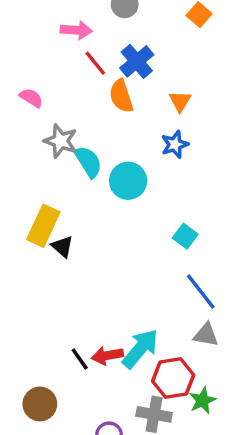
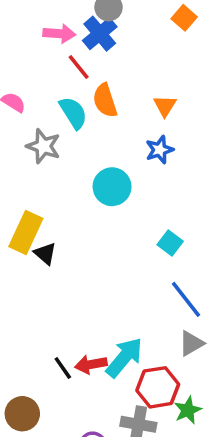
blue cross: (137, 61) -> (100, 34), moved
cyan semicircle: (88, 162) -> (73, 113), moved
gray triangle: (206, 335) -> (191, 343), turned -40

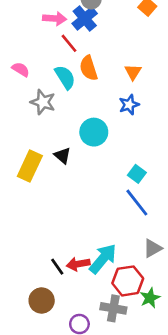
black triangle: (45, 254) -> (62, 156), moved
blue line: (186, 299) -> (137, 203), moved
brown circle: (22, 414) -> (42, 301), moved

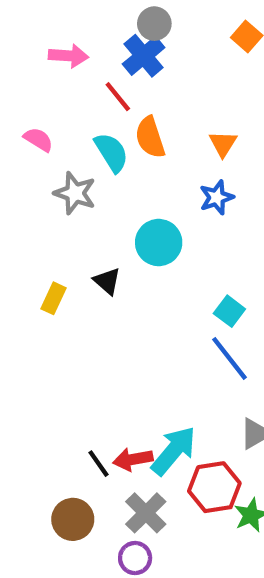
pink arrow: (55, 18) -> (68, 56), moved
yellow rectangle: (30, 166) -> (53, 298), size x0.6
gray cross: (113, 308) -> (146, 513), moved, turned 35

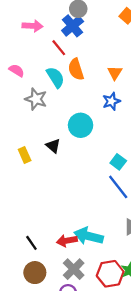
yellow rectangle: (53, 298) -> (25, 155), turned -49
cyan arrow: (174, 451) -> (89, 236), turned -116
black line: (99, 464) -> (31, 243), moved
red hexagon: (214, 487) -> (110, 274), moved

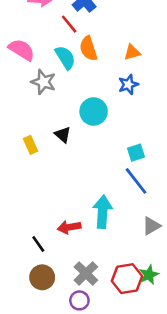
pink semicircle: (17, 70) -> (22, 50), size x1.5
orange triangle: (115, 73) -> (132, 52), turned 42
cyan square: (118, 162) -> (136, 153), turned 35
cyan arrow: (89, 236) -> (103, 212), moved, turned 80
red arrow: (67, 241) -> (69, 227), moved

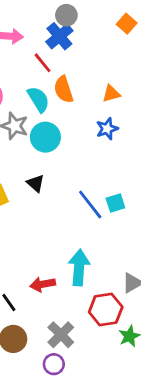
cyan circle: (94, 111) -> (45, 137), moved
blue line: (136, 181) -> (90, 204), moved
red hexagon: (127, 279) -> (106, 310), moved

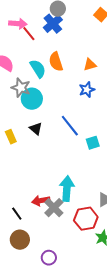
red line: (43, 63) -> (29, 34), moved
cyan circle: (45, 137) -> (32, 99), moved
blue line: (90, 204) -> (70, 126), moved
gray cross: (61, 335) -> (54, 208), moved

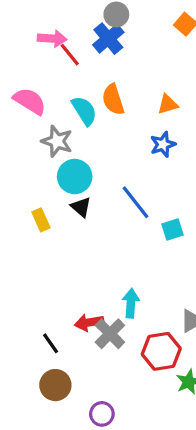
cyan circle: (32, 99) -> (75, 177), moved
cyan arrow: (67, 189) -> (131, 303), size x0.7

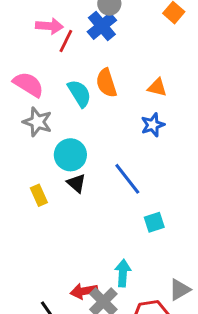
red line: (70, 55) -> (66, 41), turned 65
orange triangle: (168, 104) -> (157, 87), turned 30
gray star: (57, 141) -> (37, 122), moved
cyan square: (172, 229) -> (154, 222), moved

